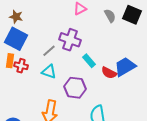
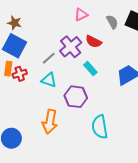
purple cross: (70, 40) -> (71, 47), turned 30
red cross: (21, 66) -> (20, 74), turned -32
red semicircle: (109, 73) -> (93, 42), moved

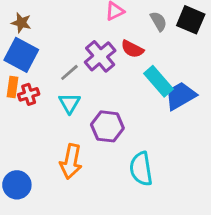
cyan rectangle: (90, 69) -> (159, 81), moved, size x1.5
cyan triangle: (49, 80) -> (69, 103), turned 42

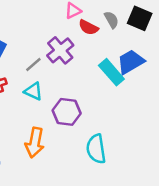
red semicircle: (132, 49) -> (88, 27), moved
blue trapezoid: (180, 96) -> (131, 62), moved
cyan triangle: (69, 103) -> (33, 91), turned -36

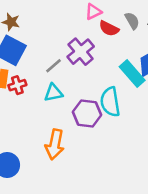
cyan triangle: (33, 91) -> (54, 93), turned -36
cyan semicircle: (96, 149) -> (110, 102), moved

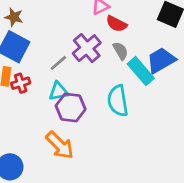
gray semicircle: (132, 21) -> (121, 51), moved
purple hexagon: (87, 113) -> (71, 107), moved
orange arrow: (55, 144) -> (60, 145), turned -56

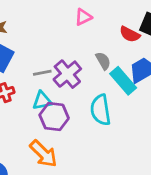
red semicircle: (116, 24) -> (130, 34), moved
purple cross: (87, 48) -> (67, 74), moved
gray line: (58, 63) -> (42, 73), turned 30

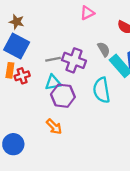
purple cross: (67, 74) -> (74, 60), turned -30
orange arrow: (43, 154) -> (54, 127), size x0.7

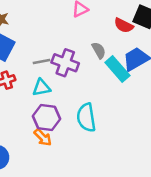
cyan semicircle: (102, 90) -> (86, 118), moved
purple hexagon: (63, 96) -> (46, 118), moved

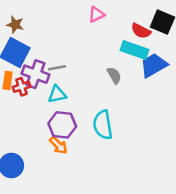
gray semicircle: (99, 50) -> (114, 75), moved
purple cross: (65, 63) -> (35, 74), moved
cyan rectangle: (117, 69) -> (135, 50), moved, turned -30

